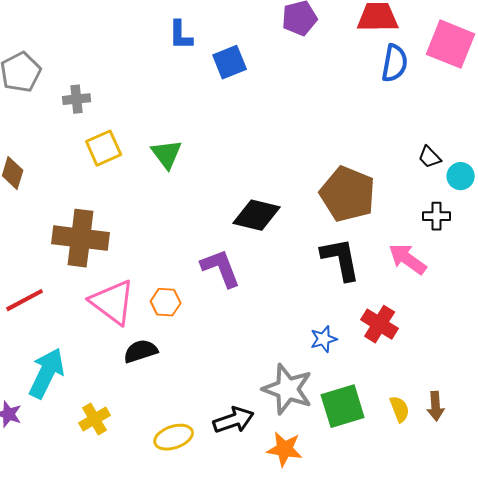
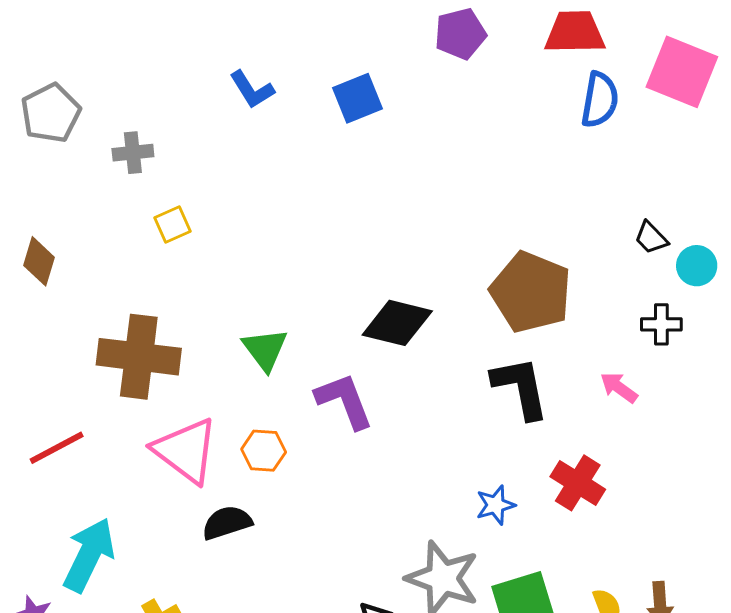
blue L-shape: (181, 35) -> (252, 90), moved, turned -32
yellow square: (104, 148) -> (173, 225), size x0.7
green triangle: (167, 154) -> (265, 349), moved
pink arrow: (408, 259) -> (619, 388), size x0.7

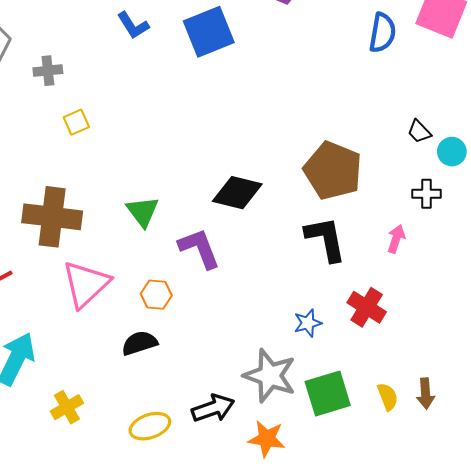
blue square: (358, 98) -> (209, 32), size x1.4
pink arrow: (619, 388) -> (396, 239), turned 72
pink triangle: (186, 451) -> (86, 284), turned 40
orange hexagon: (264, 451) -> (156, 295), moved
black semicircle: (227, 523) -> (139, 343), moved

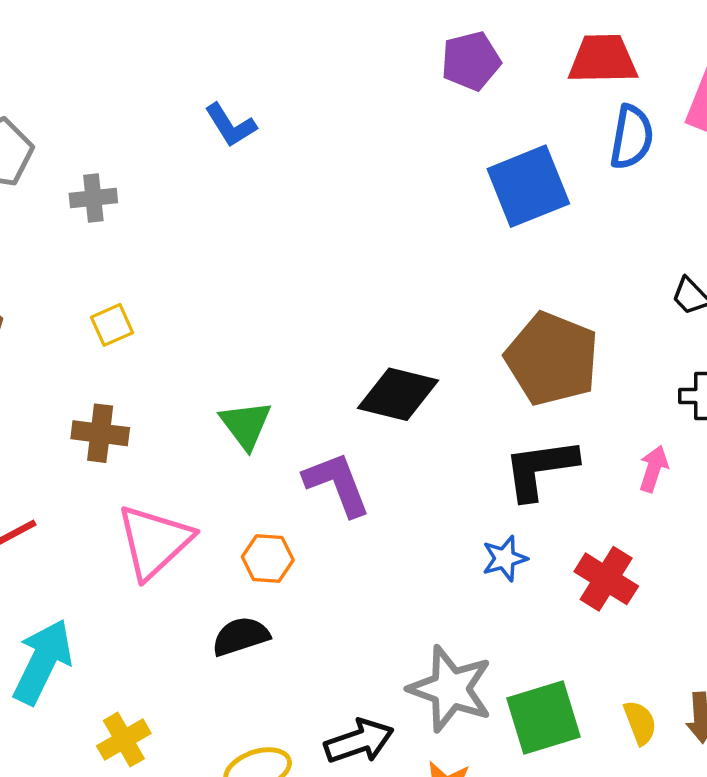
blue square: (209, 32) -> (528, 186), moved
yellow square: (76, 122) -> (112, 325), moved
brown cross: (52, 217) -> (100, 433), size x0.6
black L-shape: (326, 239) -> (540, 469), turned -87
blue star: (308, 323) -> (505, 558), moved

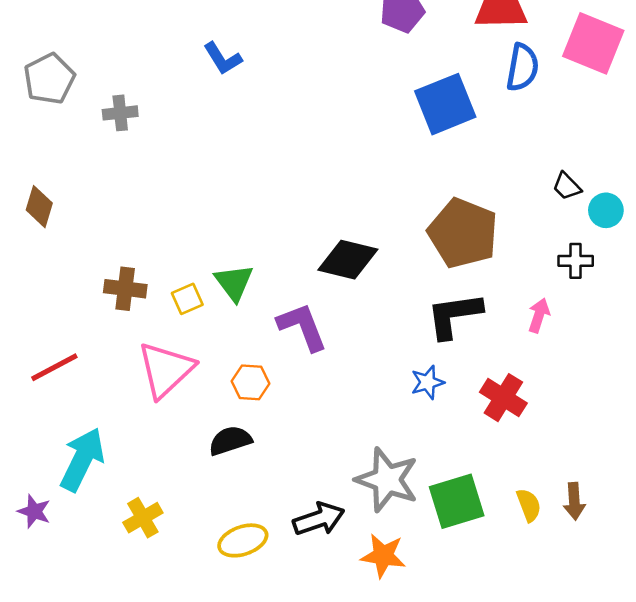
yellow square: (112, 325) -> (187, 299), moved

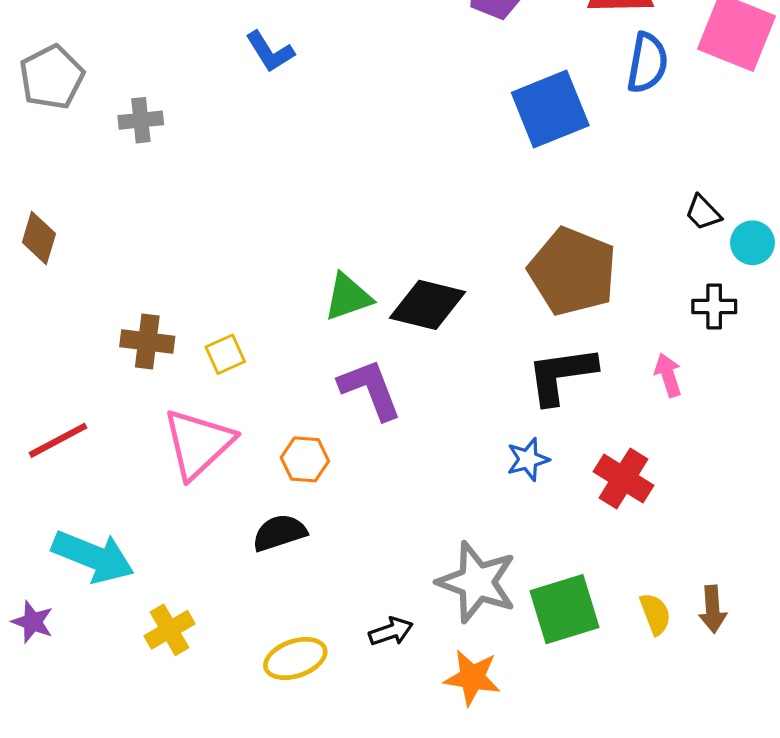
green triangle: (234, 282) -> (348, 297), moved, turned 48
pink arrow: (539, 315) -> (668, 375), turned -36
cyan arrow: (82, 460) -> (93, 557), turned 86
black arrow: (319, 519) -> (391, 631), size x0.7

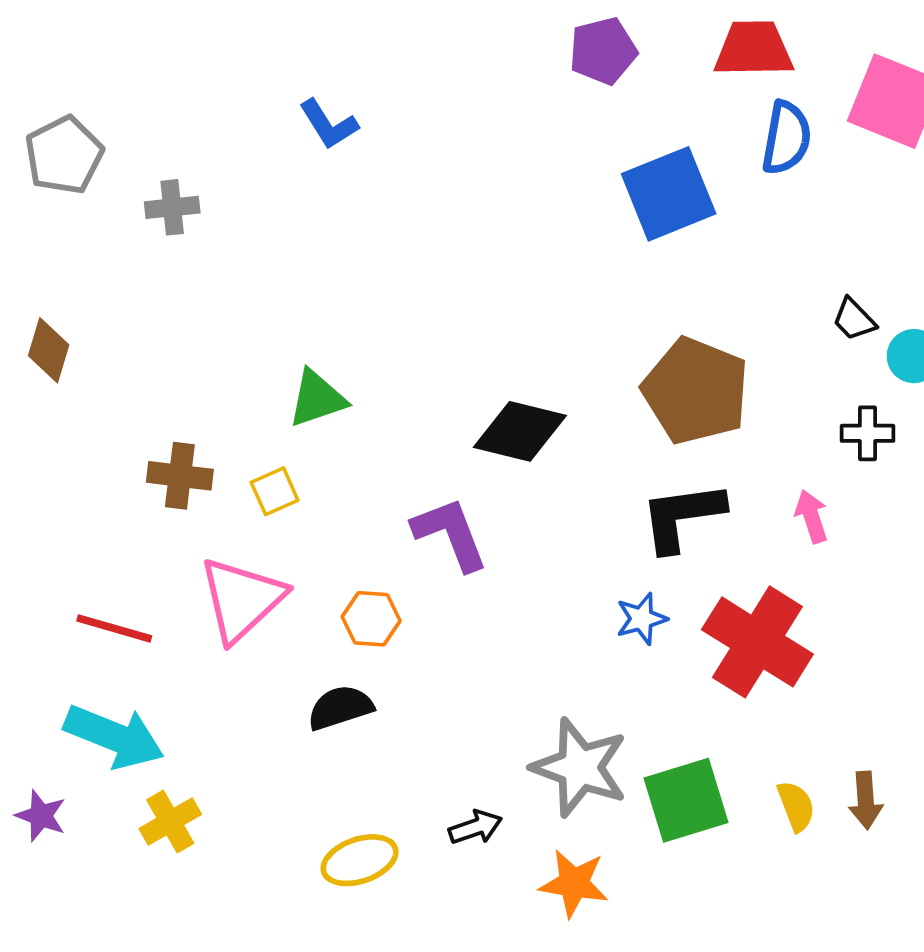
green triangle: (348, 297) -> (317, 399), moved
red line: (58, 440) -> (114, 628), moved, turned 44
red cross: (623, 479) -> (757, 642), size x1.5
yellow cross: (170, 630) -> (170, 822), moved

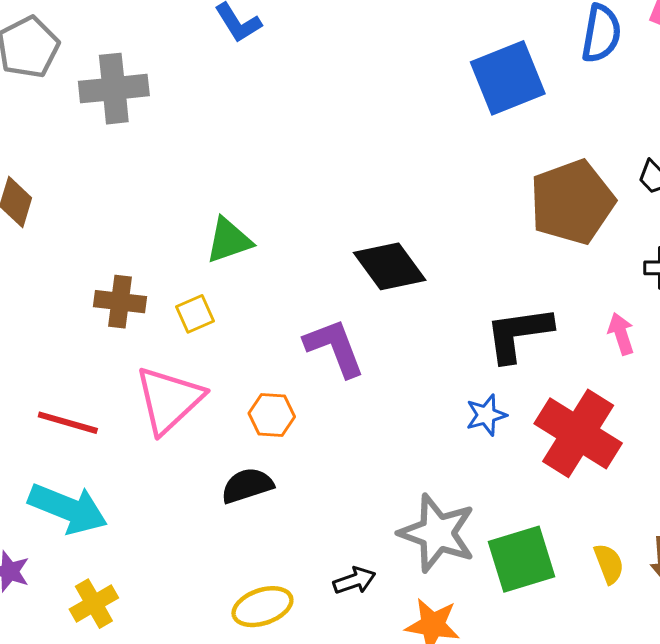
gray cross: (172, 207) -> (114, 89), size x1.6
brown pentagon: (696, 391) -> (572, 202), moved, turned 30
black diamond: (520, 431) -> (390, 266), turned 40
yellow cross: (170, 822) -> (94, 604), moved

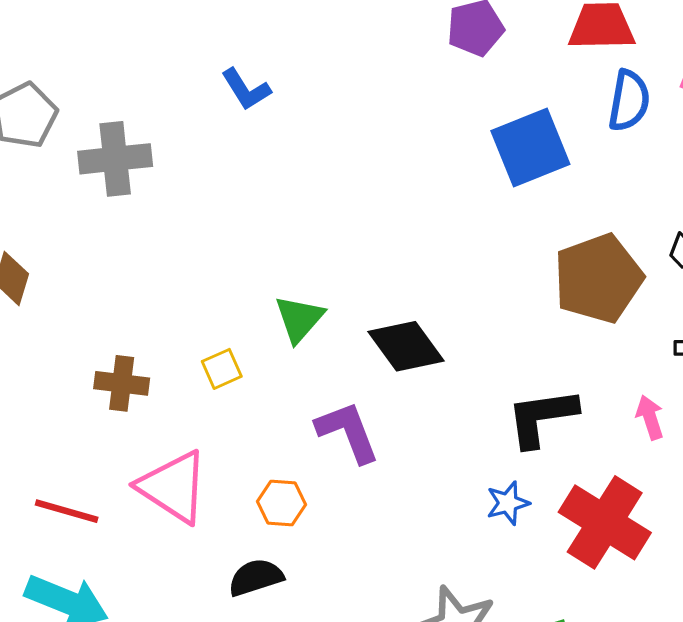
green triangle: (229, 240) -> (299, 319), moved, turned -30
yellow square: (195, 314) -> (222, 369), moved
pink triangle: (169, 400) -> (173, 487), turned -44

